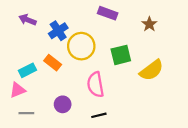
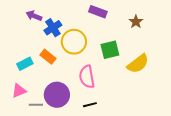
purple arrow: (27, 20) -> (34, 16), moved
pink triangle: (18, 90) -> (19, 91), moved
purple circle: (63, 104) -> (57, 95), size x1.6
gray line: (26, 113) -> (36, 105), moved

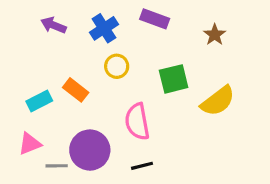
blue cross: (53, 28) -> (104, 28), moved
yellow circle: (74, 42) -> (117, 66), size x0.6

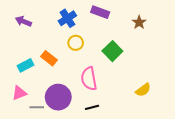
purple arrow: (53, 25) -> (23, 21), moved
green square: (174, 79) -> (112, 51), turned -30
yellow semicircle: (218, 101) -> (143, 90), moved, size x0.7

